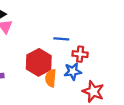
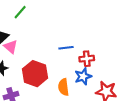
red hexagon: (39, 62) -> (35, 74), moved

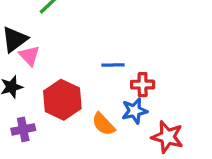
orange semicircle: (63, 87) -> (103, 124), turned -42

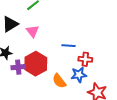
pink triangle: (29, 56) -> (33, 31), moved
purple cross: (23, 129) -> (18, 67), moved

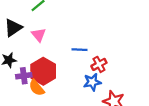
red cross: (85, 59) -> (99, 64), turned -32
orange semicircle: (59, 81) -> (37, 88), moved

